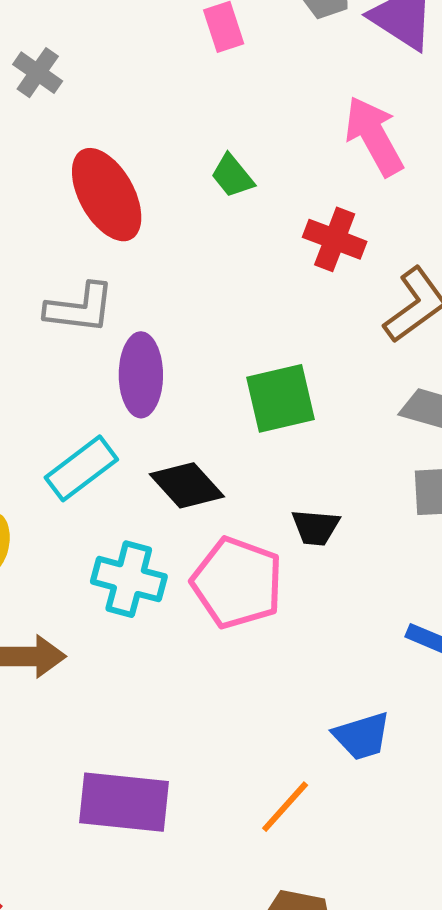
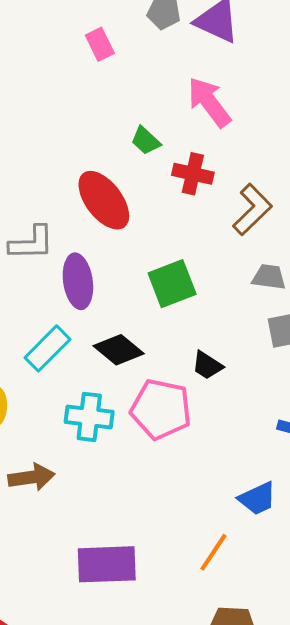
green trapezoid: (232, 176) -> (146, 141), moved
red ellipse: (107, 195) -> (104, 200), moved
black trapezoid: (315, 527) -> (207, 365), turned 36

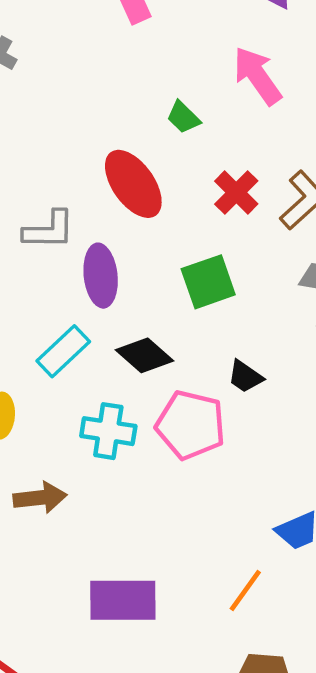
red cross: (193, 174) -> (236, 193), moved, turned 30

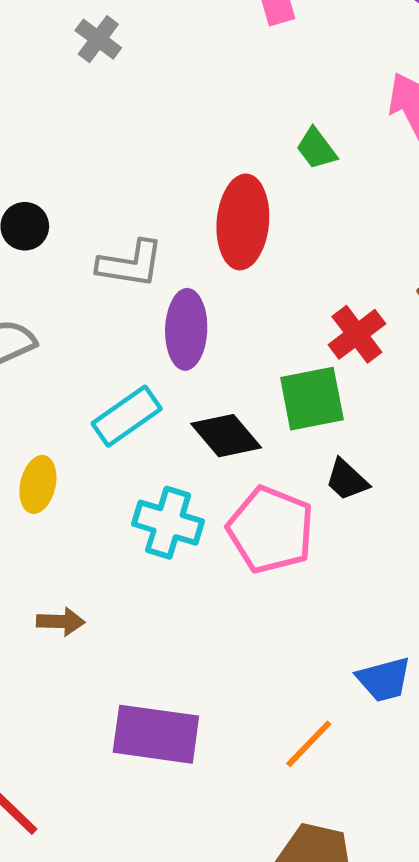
red ellipse: (133, 184) -> (243, 222), turned 32
red cross: (236, 193) -> (357, 334), moved
green square: (208, 282) -> (312, 399), moved
brown arrow: (40, 498) -> (61, 622), moved, size x0.7

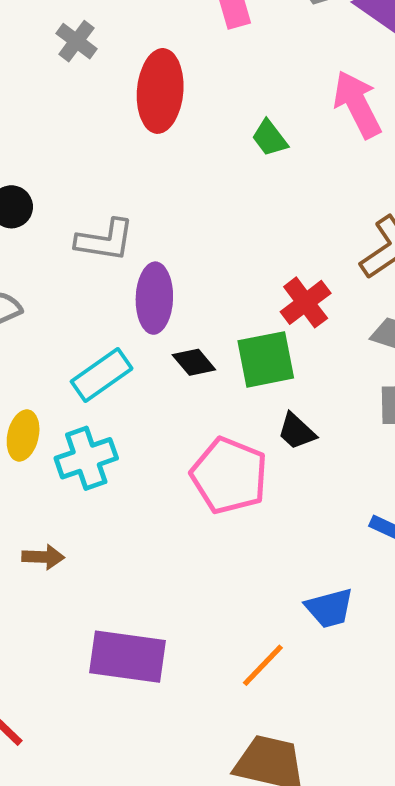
red ellipse: (243, 222) -> (160, 91), moved
black diamond: (226, 436) -> (194, 362), moved, size x0.7
cyan cross: (168, 523) -> (86, 458), moved, turned -36

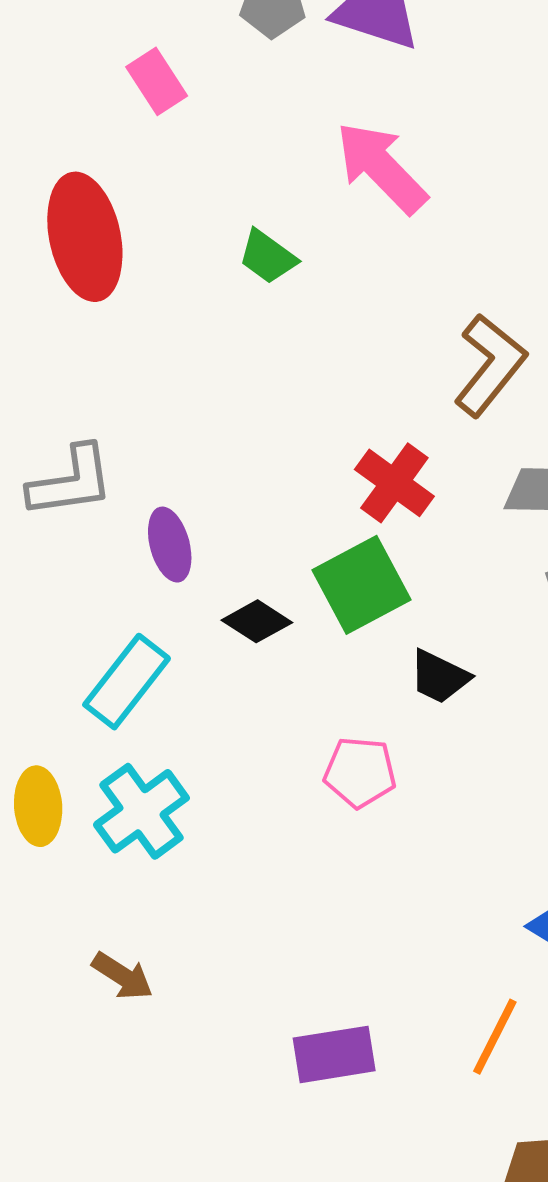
purple ellipse: (154, 298) -> (170, 545), size x0.7
pink pentagon: (229, 476) -> (360, 772), size x0.6
brown arrow: (43, 557) -> (122, 976), turned 48
purple rectangle: (128, 657) -> (334, 1054), moved, size x0.7

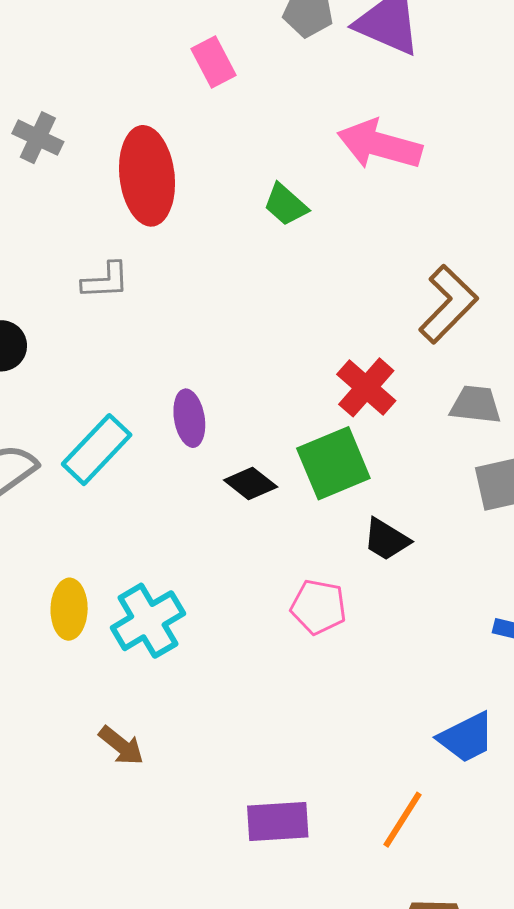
pink arrow: (381, 168) -> (380, 145), turned -36
gray L-shape: (71, 482) -> (106, 281), moved, size x0.7
cyan rectangle: (127, 682) -> (97, 450), moved

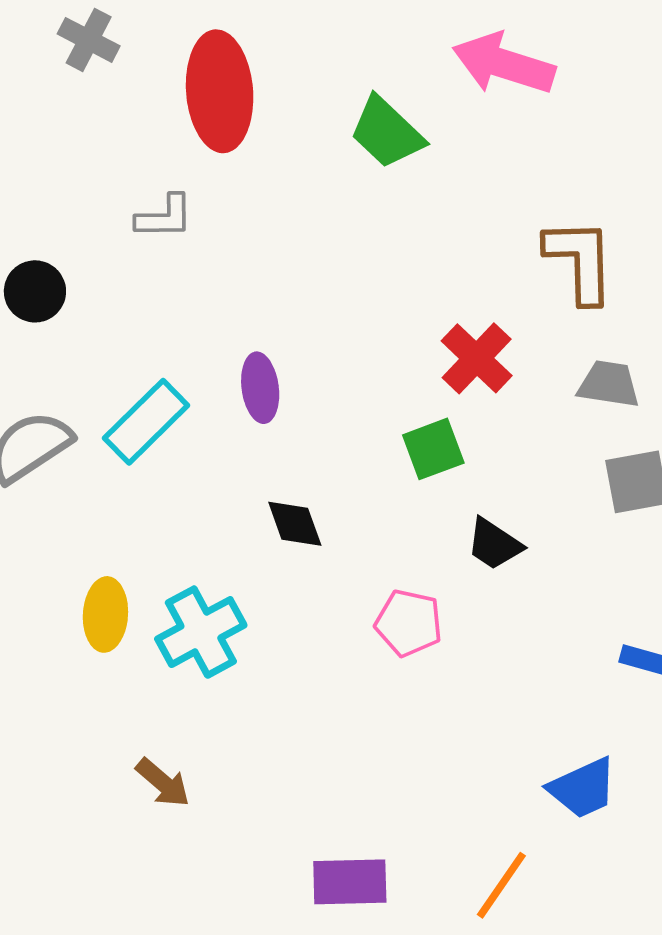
green trapezoid: (286, 205) -> (387, 133), size x1.4
brown L-shape: (448, 304) -> (580, 261), turned -48
green square: (333, 463) -> (433, 449), size x0.7
black diamond: (251, 483) -> (295, 524), moved, turned 30

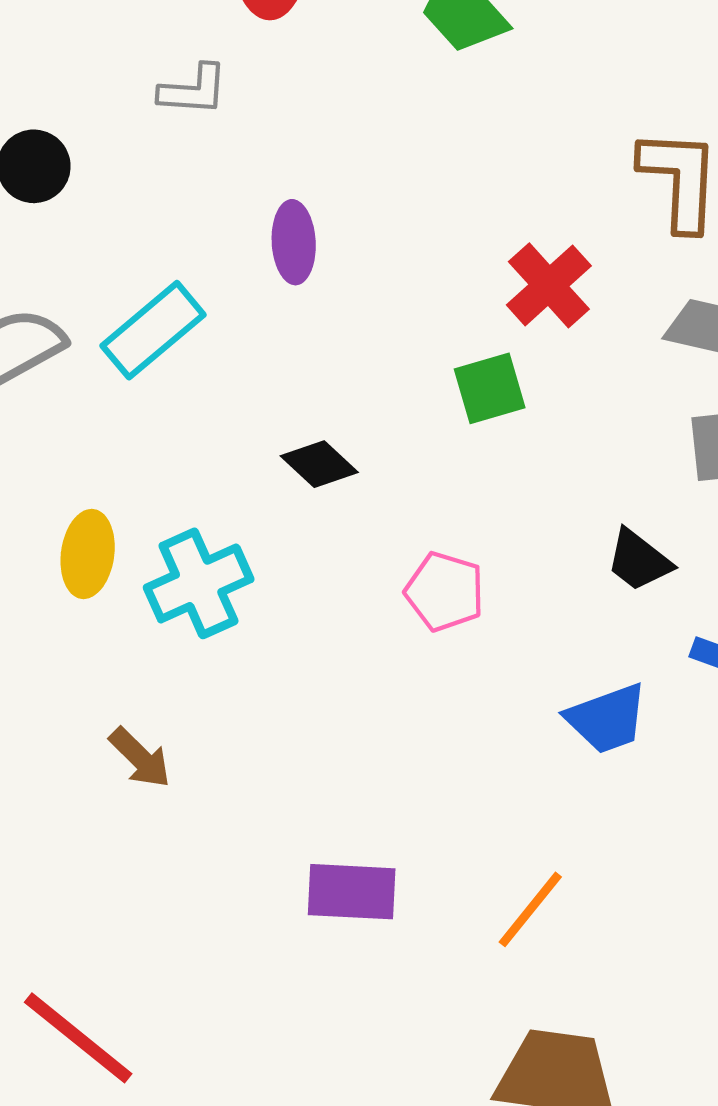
purple ellipse: (260, 388) -> (294, 242), moved
black diamond: (295, 524) -> (319, 464), turned -32
black trapezoid: (494, 544) -> (639, 560), moved
blue trapezoid: (583, 788) -> (607, 719), moved

